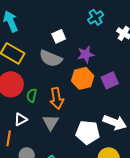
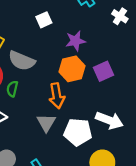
gray semicircle: (51, 58) -> (22, 61), moved
orange arrow: (57, 98) -> (57, 96), moved
gray triangle: (51, 122) -> (46, 123), moved

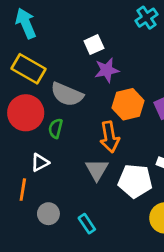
purple star: (75, 41) -> (107, 70), moved

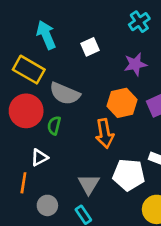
cyan arrow: (26, 23) -> (46, 35), moved
purple star: (107, 70) -> (135, 64), moved
gray triangle: (97, 170) -> (89, 184), moved

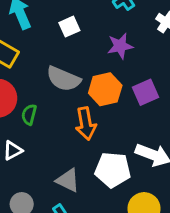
gray semicircle: (65, 94) -> (63, 79), moved
gray triangle: (89, 184) -> (68, 180), turned -35

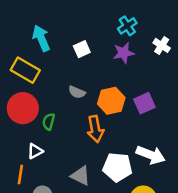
purple star: (120, 46) -> (124, 53), moved
gray semicircle: (63, 79) -> (77, 92), size x0.6

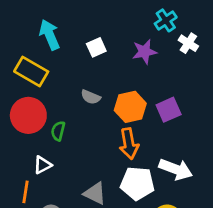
cyan cross: (127, 26) -> (166, 20), moved
orange arrow: (95, 129) -> (129, 144), moved

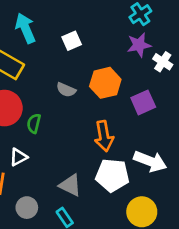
white cross: (188, 43) -> (163, 62), moved
purple star: (144, 52) -> (139, 45), moved
orange hexagon: (130, 107) -> (105, 83), moved

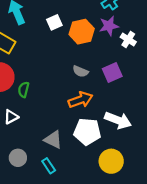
orange hexagon: (105, 83) -> (82, 32), moved
gray semicircle: (66, 90) -> (80, 71), moved
orange arrow: (104, 136) -> (80, 100), turned -100

